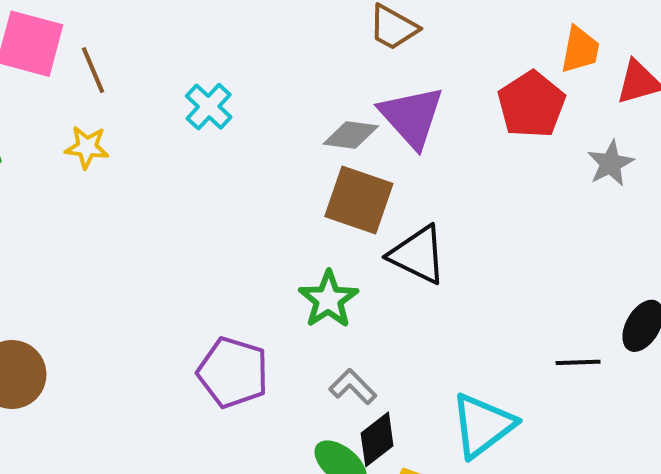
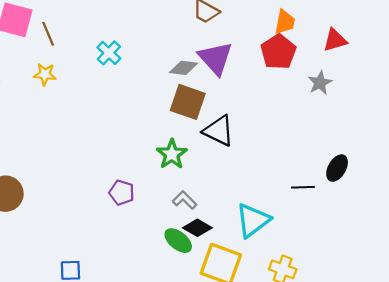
orange trapezoid: (580, 50) -> (285, 22), moved
purple pentagon: (233, 372) -> (122, 193), size x0.7
black diamond: (377, 439) -> (197, 228), turned 68

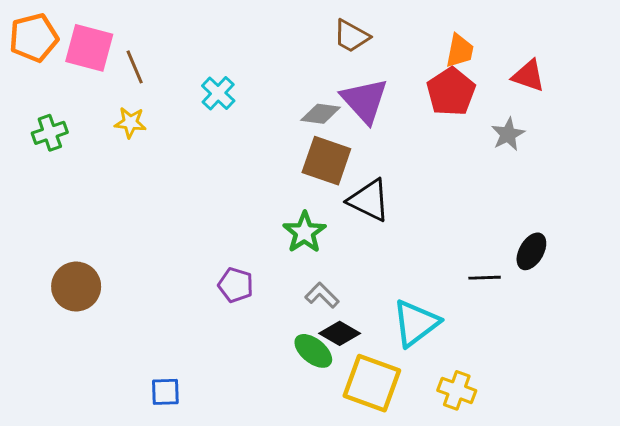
red triangle: (335, 40) -> (529, 76), turned 35

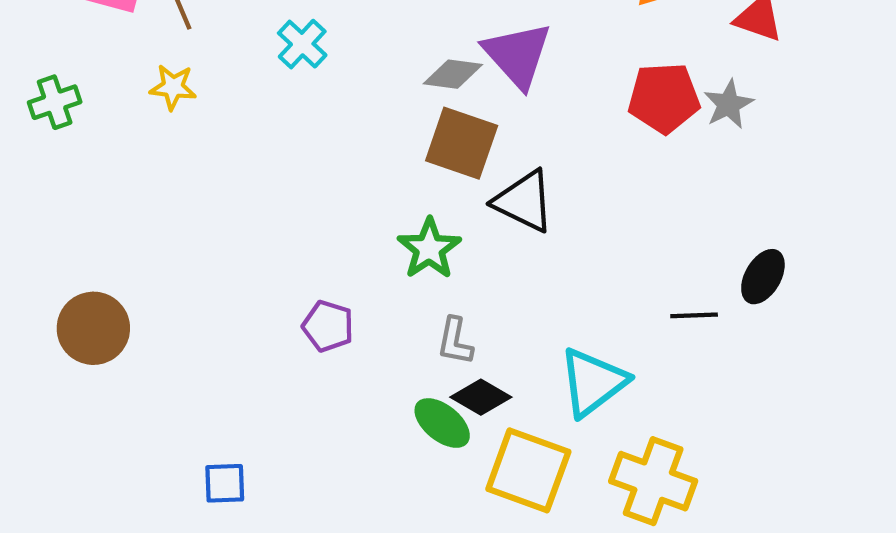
red pentagon: (451, 92) -> (664, 98), moved, turned 30
gray L-shape: (322, 295) -> (455, 341), turned -124
yellow cross: (457, 390) -> (653, 481), size x1.5

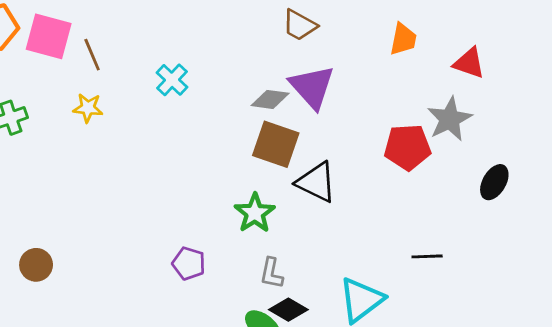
red pentagon: (664, 98) -> (407, 147), moved
gray star: (728, 104) -> (449, 119), size x1.4
black ellipse: (763, 277) -> (494, 182), moved
brown circle: (93, 328) -> (36, 265), size x0.7

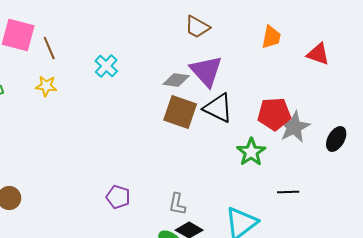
gray star: (449, 119) -> (294, 127), moved
black triangle: (316, 182) -> (218, 108), moved
green star: (255, 213) -> (251, 152), moved

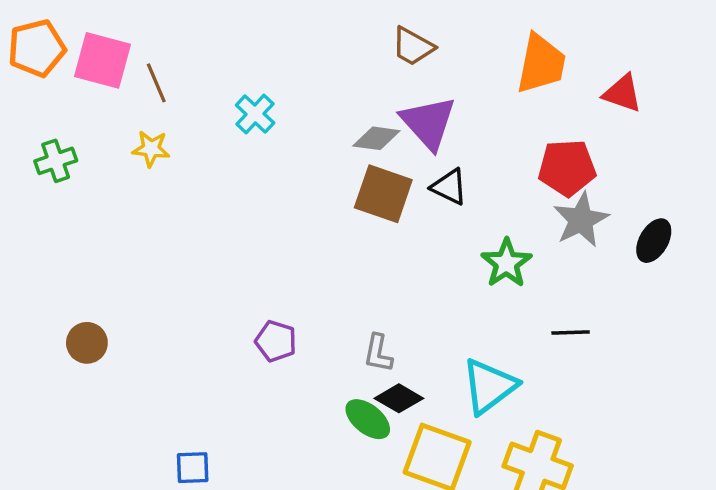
orange trapezoid: (271, 37) -> (541, 64), size x1.5
black triangle: (218, 108) -> (449, 187), size x0.7
red pentagon: (274, 114) -> (567, 168), moved

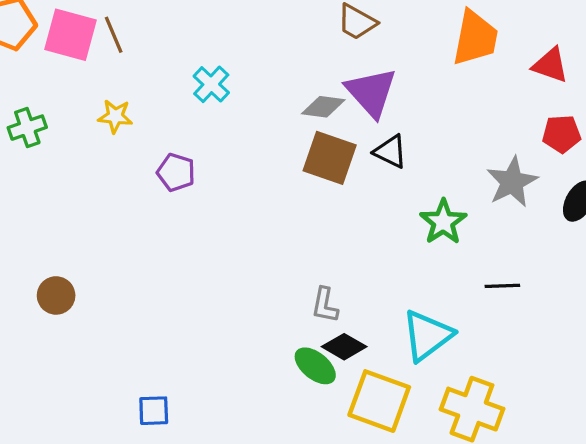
brown line: (156, 83) -> (114, 35), moved
red pentagon: (567, 168) -> (562, 134), moved, size x0.7
purple pentagon: (276, 341) -> (176, 172), moved

